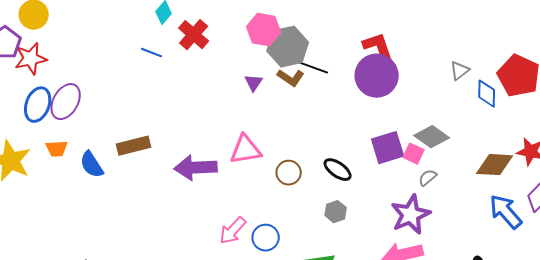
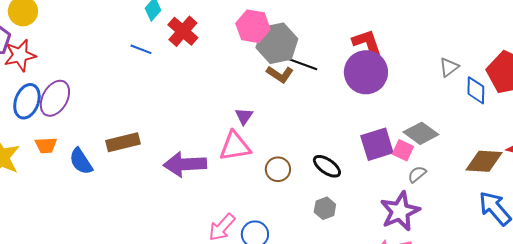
purple triangle: (254, 83) -> (244, 116), moved

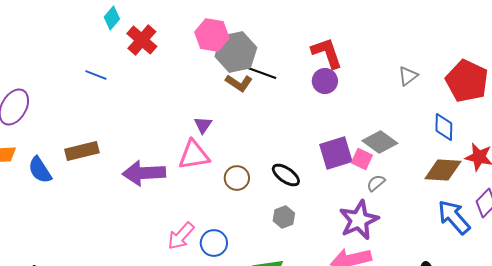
blue line: (141, 49) -> (96, 75), moved
purple circle: (366, 72) -> (325, 81), size x0.6
blue diamond: (476, 90) -> (444, 127), moved

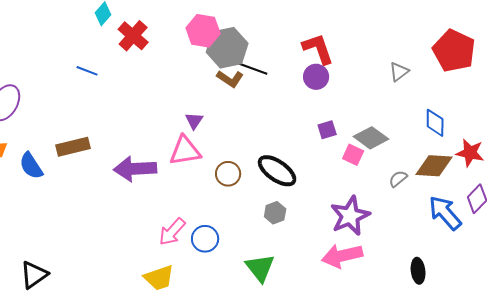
red pentagon: (467, 81) -> (454, 51), moved
purple square: (336, 153) -> (327, 130), moved, size x0.6
black ellipse: (286, 175) -> (277, 171), size x1.4
gray semicircle: (376, 183) -> (398, 179), moved

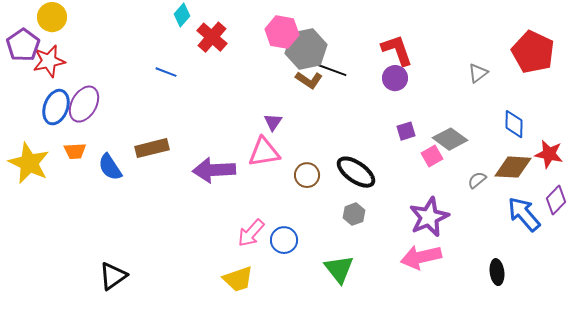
pink square: (353, 155) -> (432, 156), turned 35

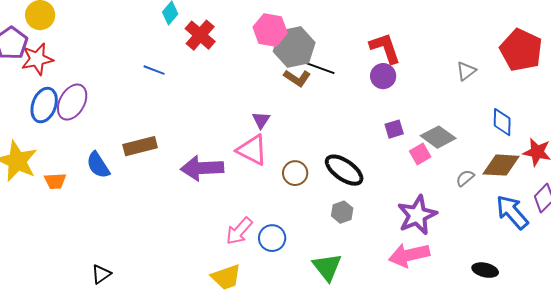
orange trapezoid: (75, 151) -> (55, 181), moved
pink triangle: (264, 152) -> (252, 150), turned 36
black ellipse: (497, 272) -> (485, 270), turned -70
black triangle: (113, 276) -> (101, 274), size x0.7

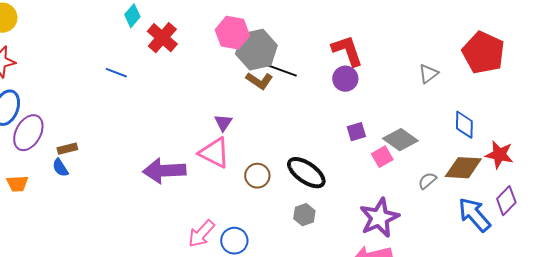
purple ellipse: (72, 102) -> (28, 133), moved
brown rectangle: (140, 146) -> (67, 149), moved, size x0.6
blue semicircle: (98, 165) -> (60, 168), size x0.7

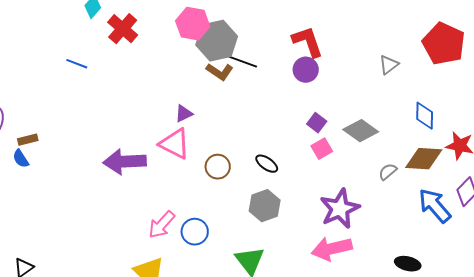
purple triangle: (223, 123) -> (184, 114), turned 30
purple square: (356, 132) -> (317, 123), turned -36
pink square: (382, 157) -> (322, 149), moved
black ellipse: (306, 173) -> (267, 164), size x0.6
gray hexagon: (304, 215) -> (265, 206), size x1.4

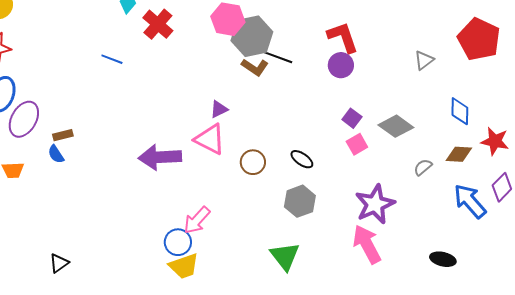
brown diamond: (424, 159) -> (459, 154), size x0.7
blue circle: (195, 232) -> (178, 242), moved
pink arrow: (332, 249) -> (367, 244), turned 75

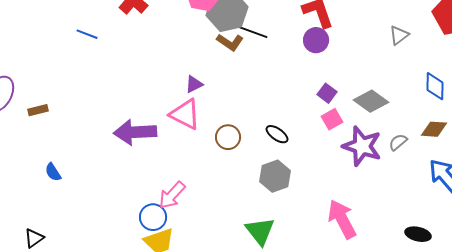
blue semicircle: (56, 154) -> (53, 172), moved
purple star: (375, 204) -> (362, 146), moved, turned -30

